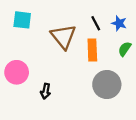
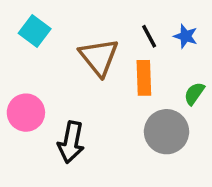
cyan square: (22, 20) -> (35, 31), turned 30
green semicircle: (125, 49) -> (194, 94), moved
black arrow: (46, 91) -> (71, 142), size x1.6

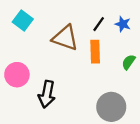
black line: (149, 36) -> (99, 24), turned 63
brown triangle: (99, 57) -> (65, 38), turned -32
gray circle: (166, 132) -> (111, 107), moved

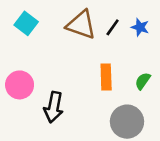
brown triangle: (65, 38) -> (81, 25), moved
orange rectangle: (95, 52) -> (106, 77), moved
green semicircle: (129, 62) -> (143, 81), moved

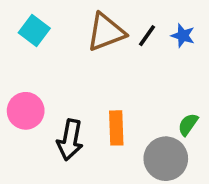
brown triangle: (81, 25) -> (106, 32), turned -40
orange rectangle: (106, 77) -> (116, 128), moved
green semicircle: (143, 81) -> (188, 124), moved

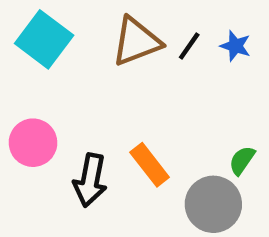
cyan square: (34, 30) -> (44, 39), size x1.4
orange rectangle: (116, 128) -> (150, 165), turned -36

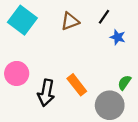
brown triangle: (136, 42) -> (70, 21), size x0.7
black line: (189, 46) -> (104, 17), moved
blue star: (235, 46) -> (118, 37), moved

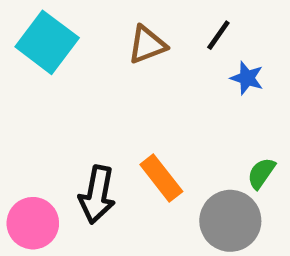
pink circle: (17, 73) -> (33, 223), moved

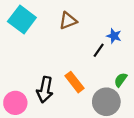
black line: (218, 35) -> (99, 50), moved

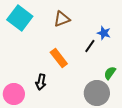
orange rectangle: (75, 82) -> (59, 58), moved
black arrow: (45, 90) -> (41, 82), size x0.7

